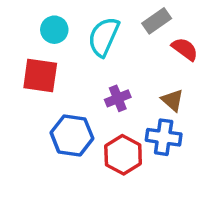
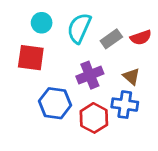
gray rectangle: (157, 21) -> (111, 39), moved
red semicircle: (185, 49) -> (141, 38), turned 125
purple cross: (118, 98) -> (90, 75), size x1.4

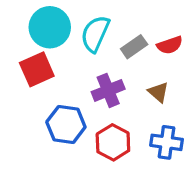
cyan circle: (42, 23) -> (50, 27), size x1.6
red square: (31, 58) -> (37, 69), turned -32
blue cross: (125, 105) -> (166, 142), moved

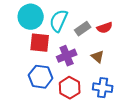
red square: (37, 69) -> (40, 43), moved, turned 30

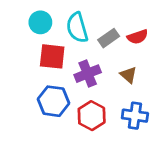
cyan circle: (31, 17) -> (40, 22), size x0.7
cyan semicircle: (59, 21) -> (77, 28), turned -40

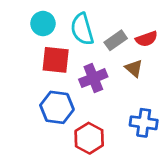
brown triangle: (128, 75) -> (134, 68), moved
red hexagon: (92, 116) -> (89, 138), moved

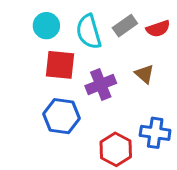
red semicircle: (146, 39) -> (158, 29), moved
gray rectangle: (116, 40) -> (125, 26), moved
red hexagon: (89, 138) -> (116, 149), moved

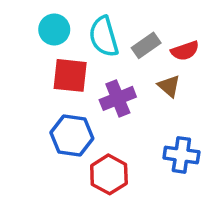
gray rectangle: (125, 26) -> (146, 45), moved
red semicircle: (158, 29) -> (185, 51), moved
red hexagon: (116, 149) -> (109, 174), moved

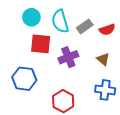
brown triangle: (169, 86) -> (103, 59), moved
blue hexagon: (72, 136) -> (24, 79), moved

